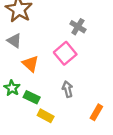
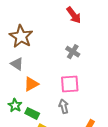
pink square: (65, 53) -> (70, 84), moved, turned 36
orange triangle: (30, 64) -> (31, 84), turned 49

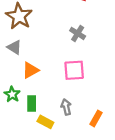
gray arrow: (64, 106) -> (66, 107), moved
green rectangle: (32, 113) -> (32, 104), turned 64

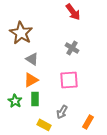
gray triangle: (14, 47) -> (32, 59), moved
green rectangle: (32, 104) -> (35, 99), moved
gray arrow: (66, 107) -> (62, 112), turned -136

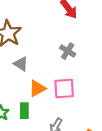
orange triangle: (31, 80) -> (37, 88), moved

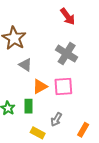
gray cross: (68, 51) -> (67, 54), size x1.5

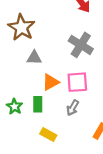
gray triangle: (25, 65) -> (34, 58), turned -32
gray arrow: (56, 119) -> (73, 108), moved

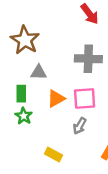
gray cross: (81, 45) -> (88, 59), turned -30
green rectangle: (38, 104) -> (21, 94), moved
green star: (14, 107) -> (24, 116), moved

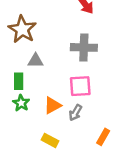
orange triangle: (56, 99) -> (52, 105), moved

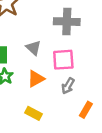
gray triangle: (36, 61) -> (33, 48), moved, turned 42
gray arrow: (75, 113) -> (68, 86), moved

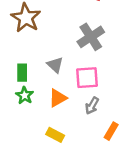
gray cross: (67, 22) -> (91, 37), turned -35

